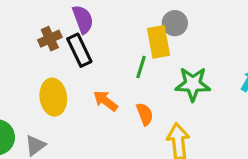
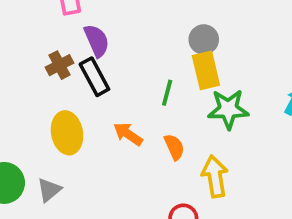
yellow rectangle: (158, 42) -> (206, 70), moved

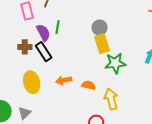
brown cross: (59, 65) -> (25, 47), turned 32
green line: (167, 93) -> (58, 27), moved
orange arrow: (128, 134) -> (64, 80), turned -42
orange semicircle: (174, 147) -> (88, 85), turned -48

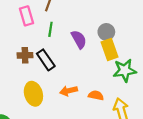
green line: (58, 27) -> (50, 29), moved
purple semicircle: (43, 33) -> (79, 39), moved

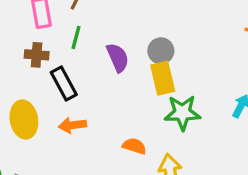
brown cross: (25, 55) -> (37, 55), moved
orange arrow: (69, 91) -> (72, 125), moved
yellow ellipse: (33, 94) -> (24, 120), moved

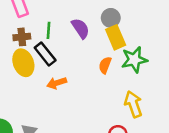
green line: (76, 37) -> (49, 30), moved
yellow ellipse: (24, 120) -> (23, 63), moved
orange semicircle: (134, 146) -> (105, 65), moved, turned -77

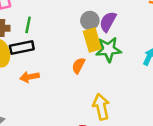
purple semicircle: (81, 28) -> (108, 22), moved, turned -125
black rectangle: (45, 54) -> (22, 47), turned -70
green star: (134, 60) -> (108, 49), moved

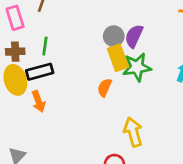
orange arrow: (30, 77) -> (38, 101), moved, turned -96

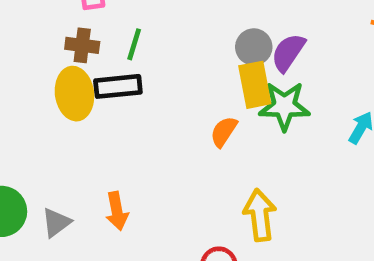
orange arrow: (38, 101) -> (117, 211), moved

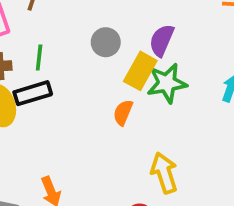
gray circle: (254, 47) -> (106, 42), moved
yellow rectangle: (255, 85) -> (140, 71), turned 51

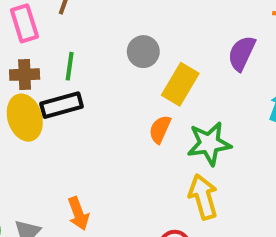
purple semicircle: (162, 40) -> (242, 53), moved
green star: (167, 83) -> (209, 144), moved

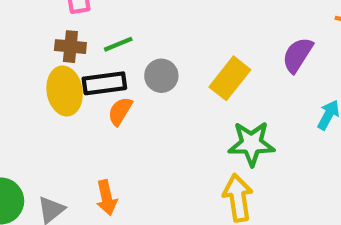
gray circle: (143, 52) -> (161, 76), moved
green line: (70, 66) -> (118, 44), turned 52
orange semicircle: (160, 129) -> (120, 111), moved

